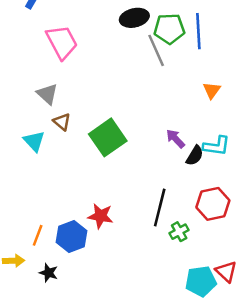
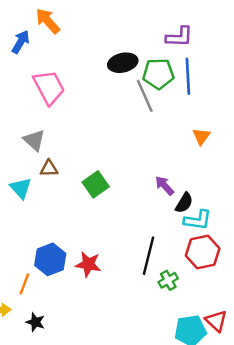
brown triangle: (62, 122) -> (49, 168), turned -42
green square: (108, 137) -> (96, 184), size x0.7
cyan L-shape: (216, 146) -> (198, 220), moved
blue hexagon: (72, 237) -> (50, 259), moved

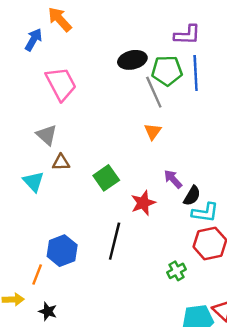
orange triangle: (201, 136) -> (153, 131), moved
black line: (149, 256) -> (115, 241), moved
red star: (88, 264) -> (143, 203), moved, turned -30

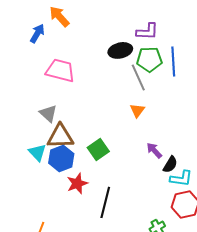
purple L-shape: (187, 35) -> (147, 31), moved
pink trapezoid: (61, 84) -> (60, 70), turned -48
brown triangle: (61, 162) -> (60, 136), size x1.8
red star: (143, 203) -> (77, 183), moved
blue hexagon: (62, 251) -> (61, 158), moved

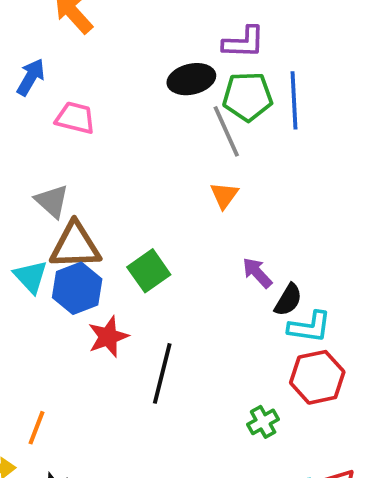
blue arrow: (37, 33) -> (31, 77), moved
pink trapezoid: (60, 70) -> (75, 118), size x0.7

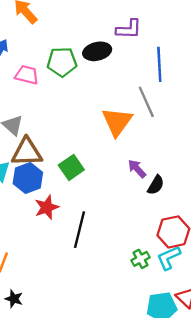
green pentagon: (248, 97) -> (62, 62), moved
gray line: (226, 131) -> (146, 102), moved
orange triangle: (224, 195) -> (117, 122), size x1.8
cyan L-shape: (310, 327) -> (169, 258), moved, turned 148

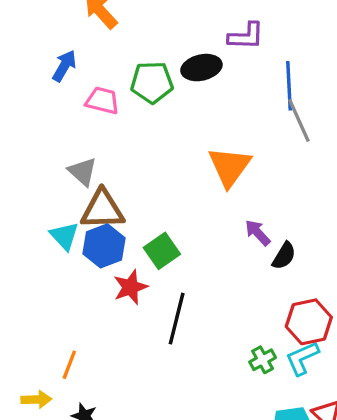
gray line: (146, 102) -> (299, 120), moved
green square: (71, 167) -> (162, 251), moved

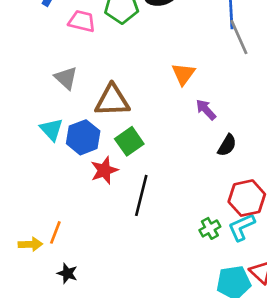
orange triangle: (230, 167) -> (183, 74), size x0.7
brown triangle: (102, 210) -> (112, 100), moved
purple arrow: (258, 233) -> (206, 110), moved
yellow arrow: (36, 399) -> (30, 244), moved

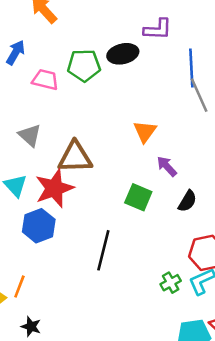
blue hexagon: (83, 137) -> (39, 226), moved
green square: (129, 141) -> (138, 197), moved, turned -32
red star: (104, 170) -> (54, 188), moved, size x1.4

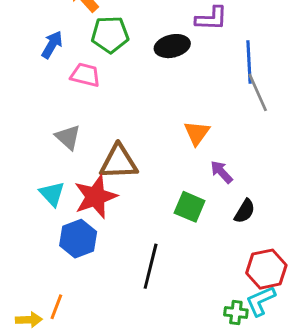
green pentagon: (84, 65) -> (110, 34), moved
green cross: (171, 283) -> (236, 312), moved, turned 36

